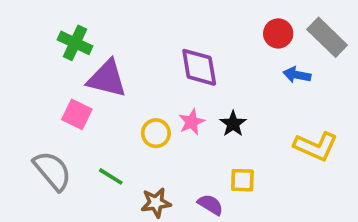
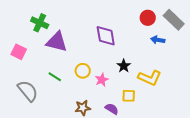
pink square: (77, 114) -> (19, 52), moved
pink star: (192, 122) -> (102, 80), moved
yellow L-shape: (316, 146) -> (150, 78), moved
green line: (111, 176) -> (55, 77), moved

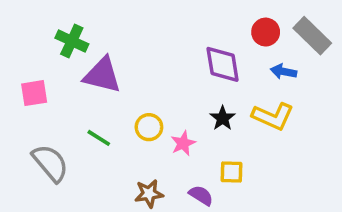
purple diamond: (106, 36) -> (223, 64), moved
pink square: (19, 52) -> (34, 93), turned -35
yellow L-shape: (150, 78) -> (273, 116), moved

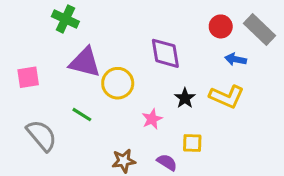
green cross: (72, 41) -> (65, 19), moved
purple diamond: (223, 64) -> (165, 53), moved
yellow circle: (149, 127) -> (118, 83), moved, size x1.4

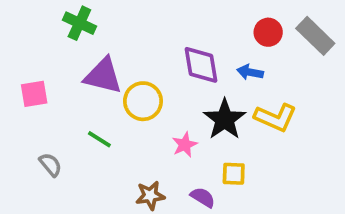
blue arrow: (236, 59) -> (250, 72), moved
black star: (185, 98) -> (225, 119), size x1.6
gray semicircle: (42, 135) -> (50, 165), size x0.6

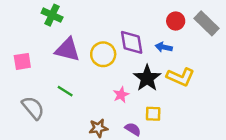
yellow circle: (143, 101) -> (103, 54), moved
gray semicircle: (50, 165) -> (33, 108), size x1.5

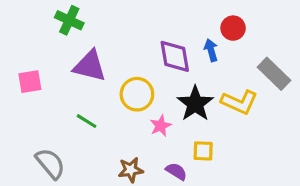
gray rectangle: (207, 23) -> (274, 74), moved
blue arrow: (164, 47) -> (211, 50), moved, turned 63
yellow circle: (103, 54) -> (137, 94), moved
gray semicircle: (33, 108) -> (50, 164), moved

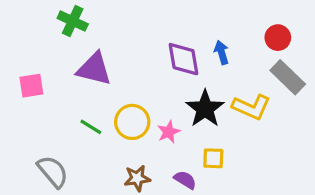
red circle: (233, 28) -> (278, 38), moved
yellow circle: (137, 94) -> (132, 122), moved

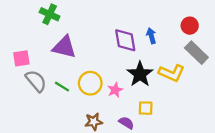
gray semicircle: (53, 172) -> (36, 81), moved

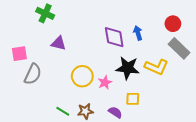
purple triangle: (64, 47) -> (59, 43), size x0.7
black star: (140, 74) -> (128, 68), turned -30
gray semicircle: (36, 81) -> (33, 74), turned 65
green line: (62, 87) -> (63, 111), moved

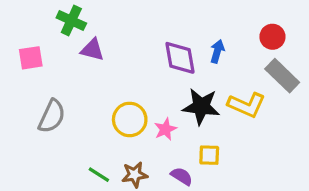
blue arrow: (138, 33) -> (217, 51), turned 32
purple triangle: (59, 43) -> (92, 50), moved
pink square: (19, 54) -> (31, 58), moved

